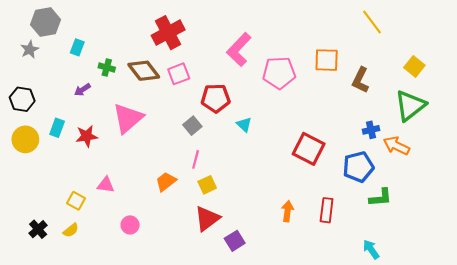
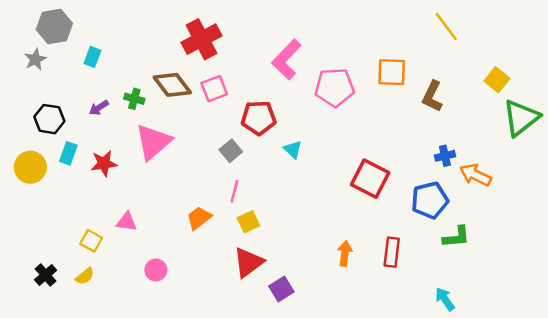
green cross: (107, 67) -> (134, 99), moved
black hexagon: (22, 99) -> (49, 119), moved
green triangle: (410, 106) -> (521, 118), moved

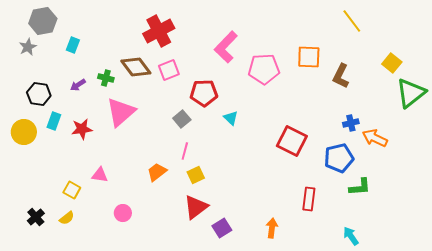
orange arrow: (345, 253) -> (272, 228), moved

